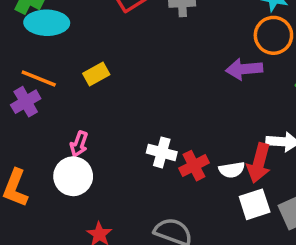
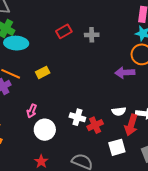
white semicircle: (232, 170) -> (119, 111), moved
white circle: (73, 176) -> (45, 130), moved
white square: (255, 204) -> (117, 147), moved

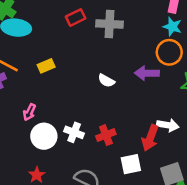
gray cross: (92, 35) -> (109, 24), size x1.5
white semicircle: (119, 111) -> (106, 81), moved, turned 32
white cross: (77, 117) -> (74, 132), moved

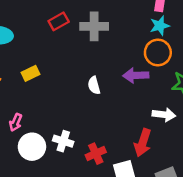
cyan star: (172, 27) -> (160, 26), turned -30
white semicircle: (106, 81) -> (94, 85), turned 49
white arrow: (168, 125) -> (164, 115), moved
red cross: (106, 135) -> (96, 154), moved

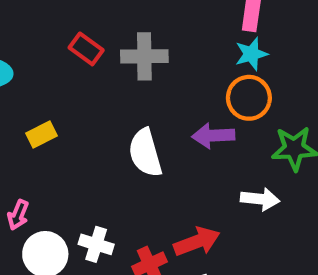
red rectangle: (59, 21) -> (86, 49), turned 66
white semicircle: (94, 85) -> (145, 153), size x1.6
red arrow: (143, 143) -> (197, 242), moved, turned -128

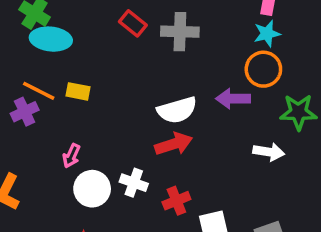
yellow rectangle: (41, 134) -> (78, 91), moved, turned 35
white semicircle: (145, 153) -> (177, 110), turned -93
red arrow: (197, 242) -> (174, 144), moved

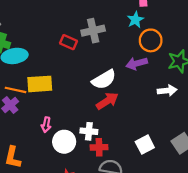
red rectangle: (133, 23) -> (68, 42), moved
cyan star: (267, 34) -> (135, 20), moved
yellow rectangle: (78, 91) -> (40, 84), size x1.6
red cross: (176, 201) -> (99, 147), moved, turned 35

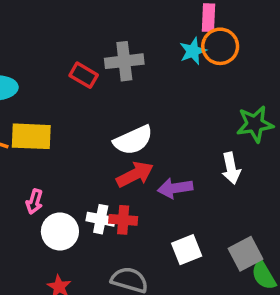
orange circle: (151, 40) -> (220, 46), moved
purple arrow: (137, 63) -> (175, 188), moved
white arrow: (167, 91) -> (231, 168), turned 78
red cross: (99, 147) -> (123, 220), moved

